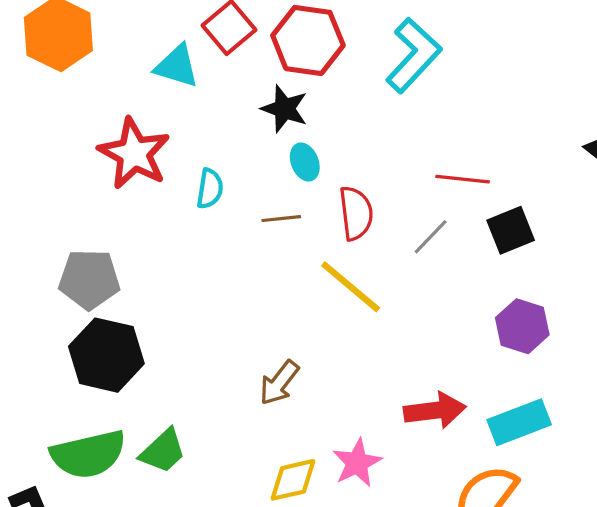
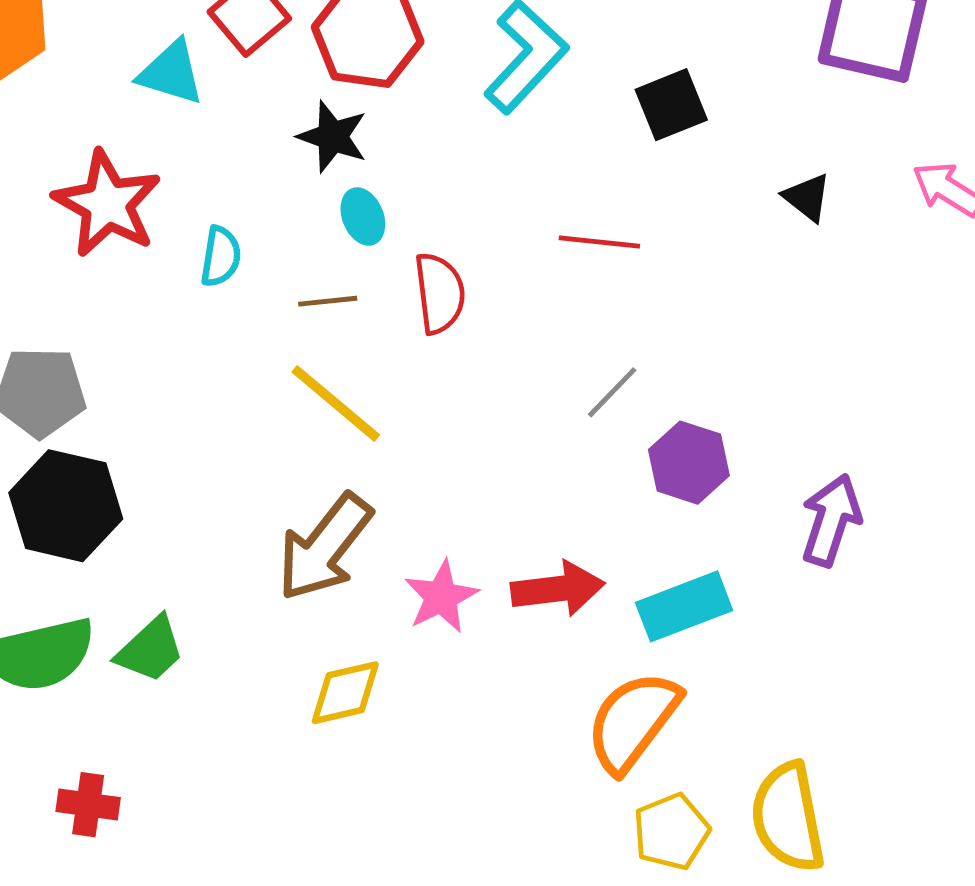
black square: (511, 230) -> (671, 105), moved
gray line: (431, 237) -> (612, 392), moved
yellow line: (351, 287) -> (336, 403), moved
brown arrow: (279, 383) -> (325, 547), size x1.6
pink star: (357, 463) -> (441, 597), moved

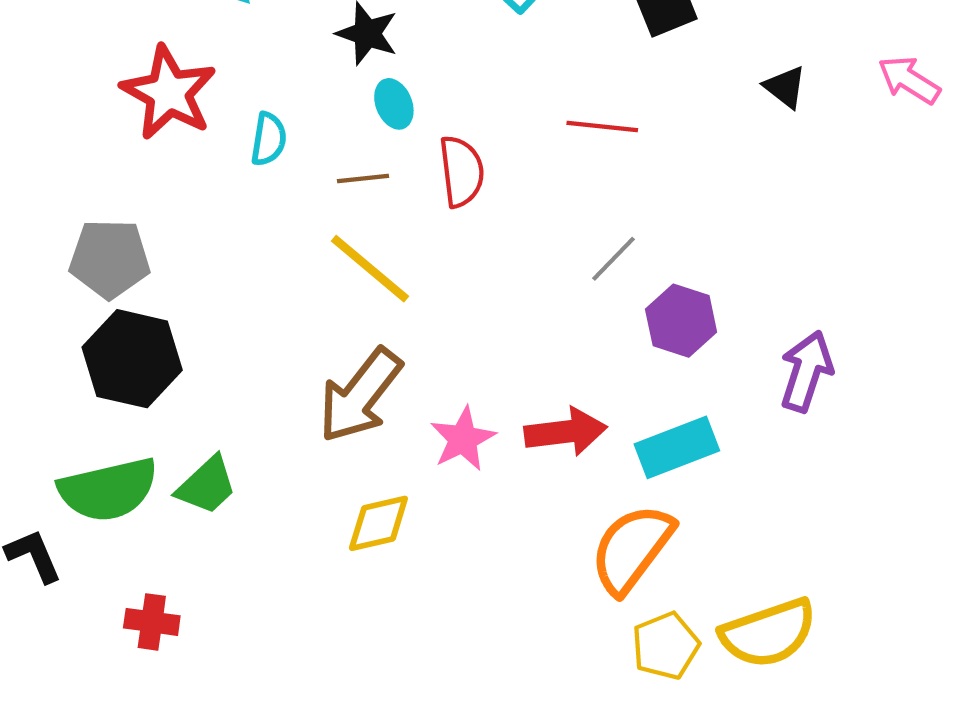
yellow semicircle: (788, 817) -> (768, 633), turned -98

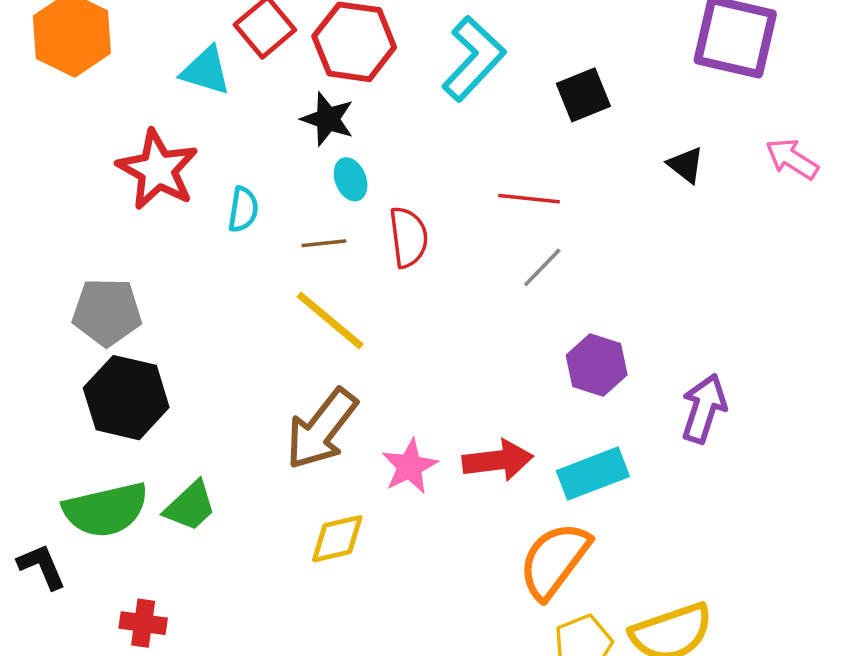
gray line: (614, 259) -> (542, 267), moved

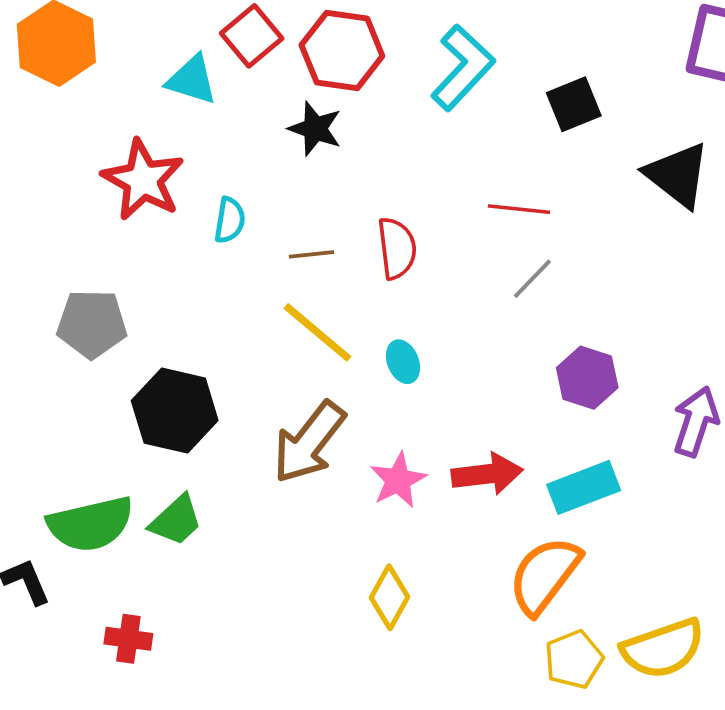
black triangle: (686, 165) -> (678, 175), size x1.8
cyan ellipse: (351, 179) -> (403, 362), moved
black hexagon: (126, 398) -> (175, 411), moved
yellow diamond: (337, 539) -> (390, 597), moved, turned -48

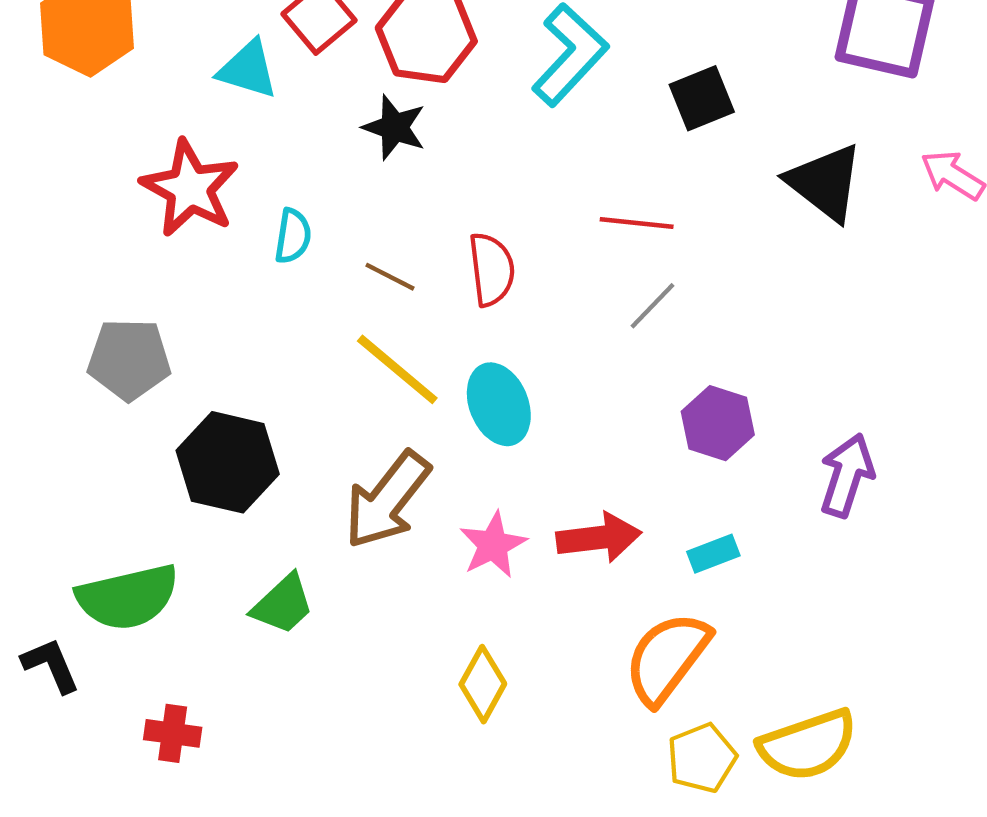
brown line: (311, 254) -> (390, 277), turned 33
cyan ellipse: (403, 362) -> (499, 404), size x1.6
cyan rectangle: (584, 487) -> (713, 554), size x0.6
green trapezoid: (176, 520) -> (283, 604), moved

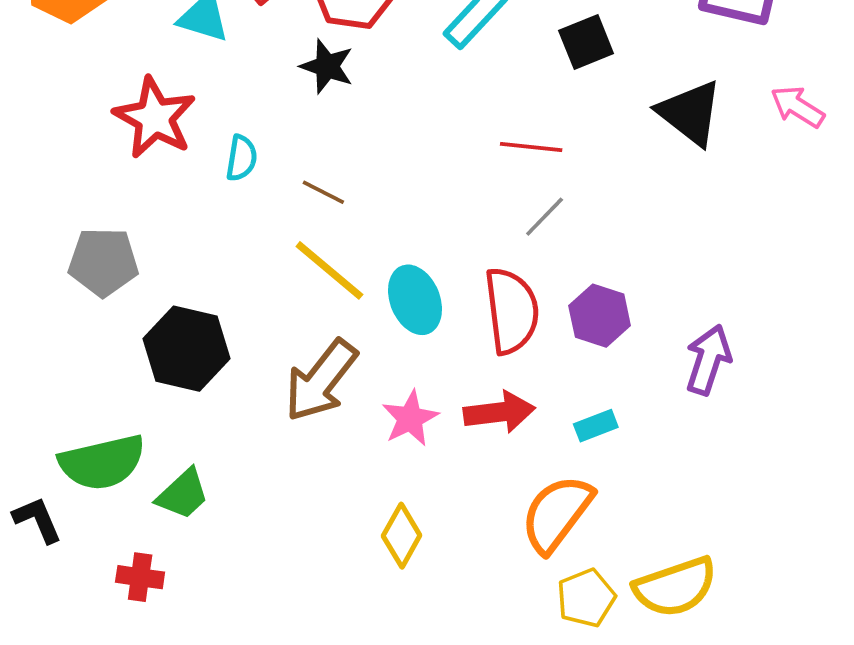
red semicircle: (492, 269) -> (512, 311), moved, size x1.4
green trapezoid: (283, 604) -> (183, 494), moved

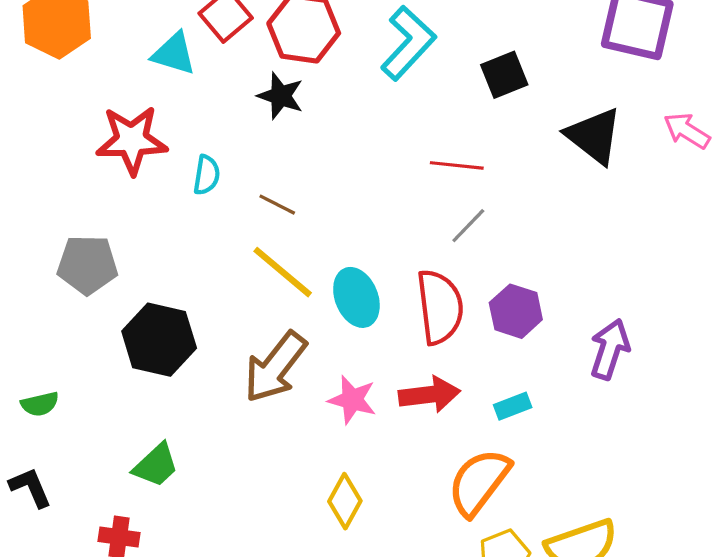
red star: (155, 118) -> (132, 140), turned -30
pink star: (410, 418) -> (352, 400), turned -30
green semicircle: (102, 462) -> (40, 404), moved, size x0.5

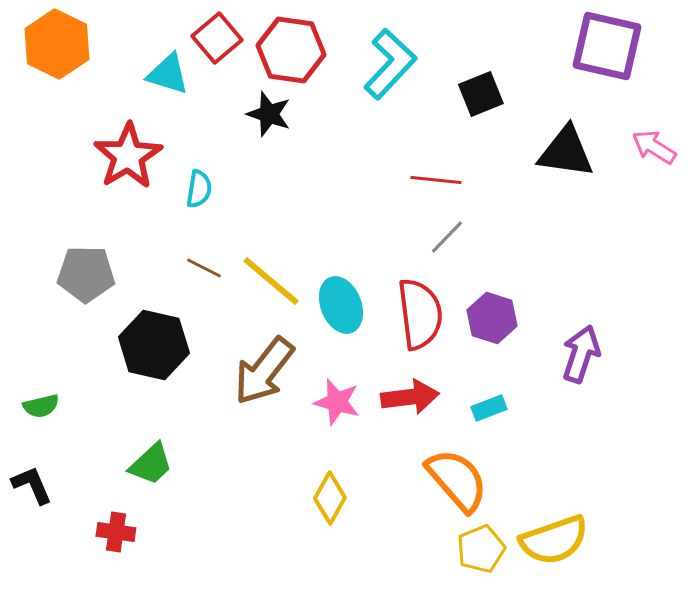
black triangle: (594, 136) -> (566, 152), turned -30
red star: (132, 140) -> (128, 156), turned -30
brown line: (277, 205) -> (204, 268), moved
orange semicircle: (479, 482) -> (457, 480), turned 102

